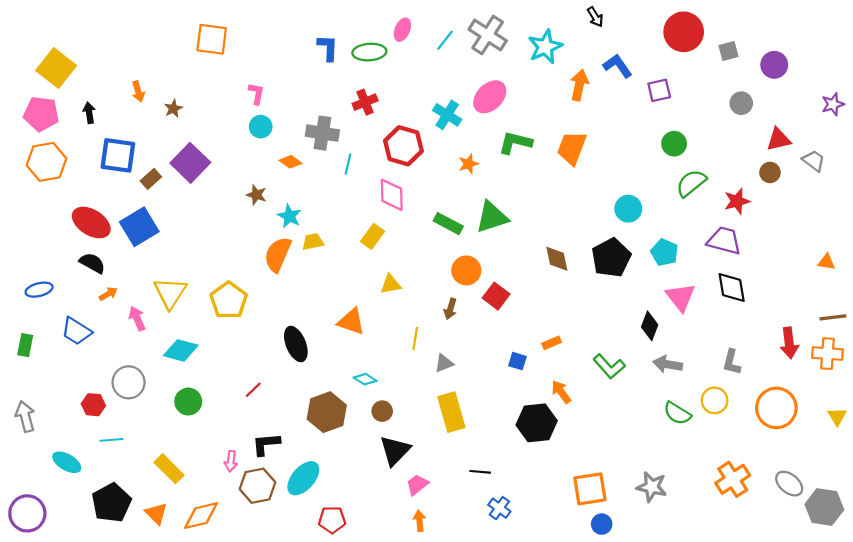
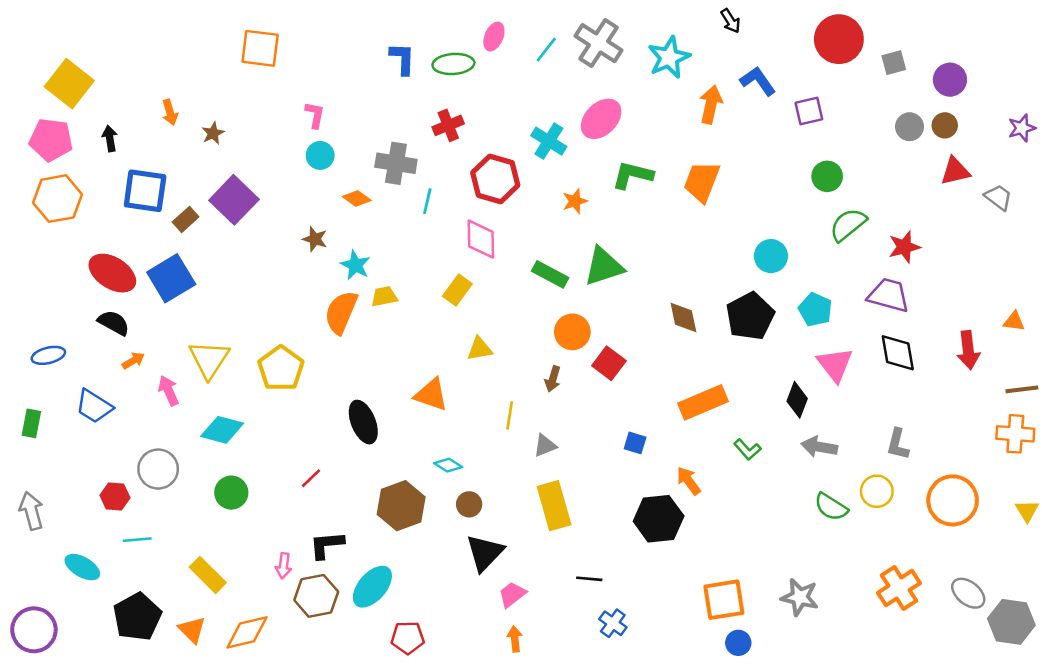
brown circle: (770, 172) -> (945, 125), moved
orange rectangle: (552, 343) -> (703, 402), moved, size x2.0
red arrow: (789, 343) -> (968, 350), moved
green L-shape: (609, 366) -> (747, 449), size x0.7

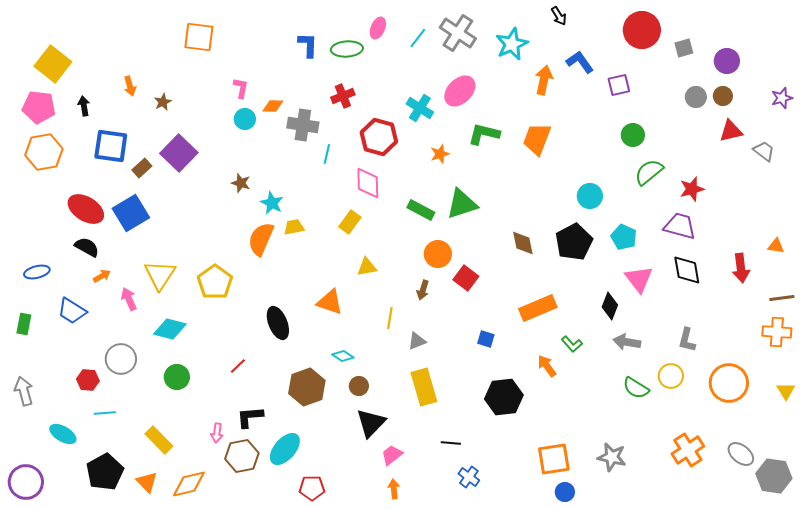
orange diamond: (357, 199) -> (273, 106), moved, turned -35
orange arrow: (689, 481) -> (547, 366), moved

